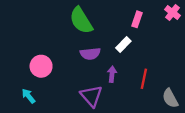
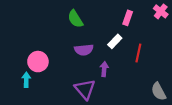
green semicircle: (81, 20) -> (75, 19), size x0.7
red line: (144, 79) -> (138, 53), moved
cyan arrow: (28, 96) -> (26, 80), moved, turned 40

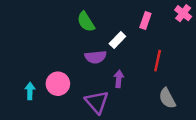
white rectangle: (115, 41) -> (117, 40), moved
pink circle: (38, 62) -> (58, 84), moved
gray semicircle: (159, 91) -> (167, 98), moved

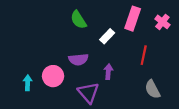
pink cross: (183, 13) -> (162, 22), moved
pink rectangle: (145, 20) -> (133, 19), size x1.5
purple semicircle: (96, 57) -> (78, 59), moved

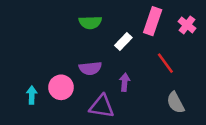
green semicircle: (78, 20) -> (90, 22), turned -60
red line: (144, 55) -> (165, 63), turned -48
purple triangle: (88, 93) -> (102, 106), turned -40

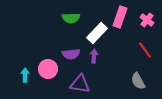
white rectangle: (123, 42) -> (97, 33), size x1.5
red line: (165, 63) -> (145, 50), moved
purple arrow: (125, 82) -> (94, 56), moved

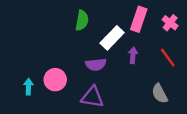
green semicircle: (71, 18) -> (82, 20), turned -78
purple semicircle: (71, 54) -> (96, 65), moved
purple arrow: (94, 56) -> (133, 55), moved

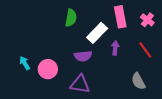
pink rectangle: (139, 19) -> (120, 17), turned -30
cyan arrow: (29, 87) -> (25, 63), moved, turned -32

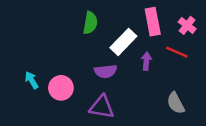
red line: (145, 50) -> (177, 52), moved, turned -30

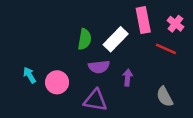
green semicircle: (90, 23) -> (85, 39), moved
purple arrow: (146, 61) -> (128, 78), moved

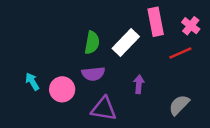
red line: (166, 49) -> (180, 53), turned -48
purple semicircle: (99, 67) -> (93, 74), moved
gray semicircle: (165, 97) -> (179, 105), turned 72

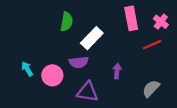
green semicircle: (92, 43) -> (67, 22), moved
white rectangle: (126, 43) -> (92, 38), moved

